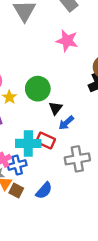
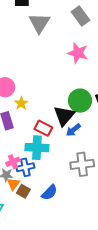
green circle: (38, 89) -> (80, 101), moved
black triangle: (56, 108) -> (64, 116), size x1.6
red rectangle: (46, 140) -> (43, 128), moved

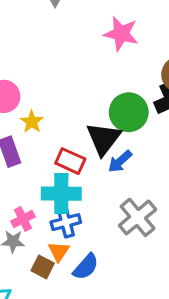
gray cross: (82, 164) -> (138, 217), turned -30
blue cross: (25, 167) -> (66, 222), moved
orange triangle: (13, 184) -> (59, 251), moved

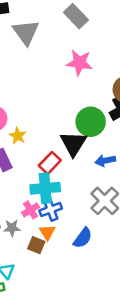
red rectangle: (70, 161) -> (50, 163), turned -65
blue arrow: (120, 161) -> (105, 161), moved, turned 36
pink cross: (23, 219) -> (31, 210), moved
blue semicircle: (86, 267) -> (83, 238), moved

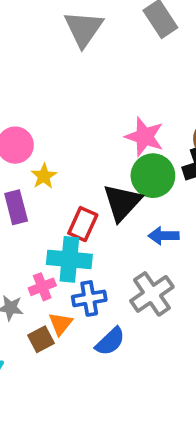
pink star: (79, 63) -> (144, 137), moved
red rectangle: (50, 163) -> (83, 224), turned -30
blue cross: (51, 210) -> (89, 298), moved
brown square: (36, 245) -> (41, 339), turned 30

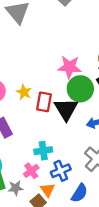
yellow star: (44, 176) -> (24, 92), moved
red rectangle: (83, 224) -> (44, 102), moved
cyan cross: (69, 259) -> (43, 151), size x0.7

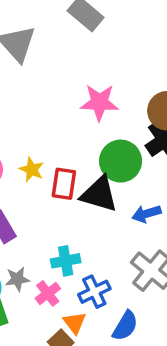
pink star: (70, 67) -> (99, 102), moved
black triangle: (66, 109) -> (99, 194), turned -40
gray star: (16, 188) -> (17, 279), moved

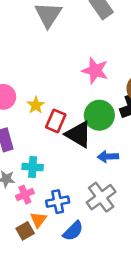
cyan cross: (66, 261) -> (33, 167), moved

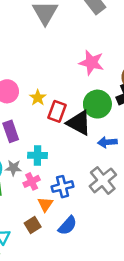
brown square: (25, 231) -> (33, 225), moved
blue semicircle: (73, 231) -> (68, 226), moved

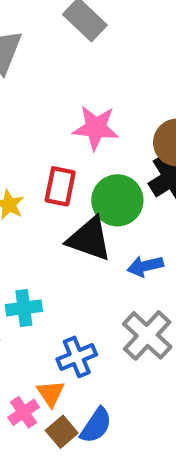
red rectangle: (57, 111) -> (60, 186), moved
pink cross: (32, 181) -> (24, 412), moved
brown square: (33, 225) -> (62, 432), moved

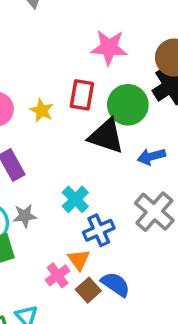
cyan cross: (24, 308) -> (75, 199), moved, turned -36
blue semicircle: (96, 425) -> (115, 284), turned -88

